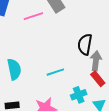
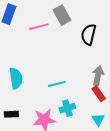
black semicircle: (85, 44) -> (89, 34), moved
cyan cross: (79, 95) -> (67, 108), moved

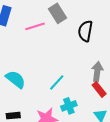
cyan semicircle: (16, 78) -> (16, 79), turned -40
cyan line: (57, 84) -> (57, 82), turned -30

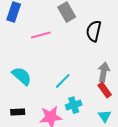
pink line: (35, 26) -> (41, 35), moved

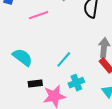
black rectangle: (18, 112) -> (35, 83), moved

